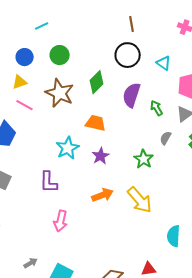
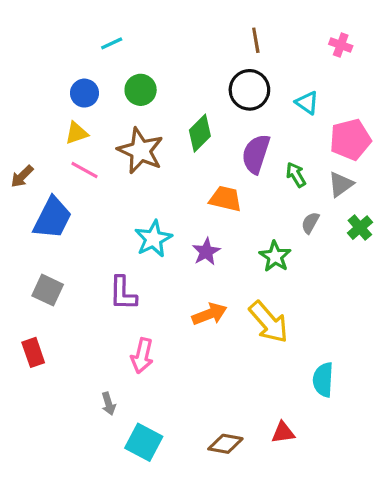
orange trapezoid: (96, 123) -> (225, 199), moved
gray arrow: (31, 263) -> (109, 404), moved, turned 104

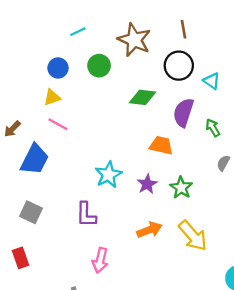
cyan triangle: (307, 103) -> (212, 81), moved
green diamond: (200, 133) -> (142, 97), turned 52
brown star: (141, 151) -> (134, 40), moved
green star: (275, 256) -> (181, 188), moved

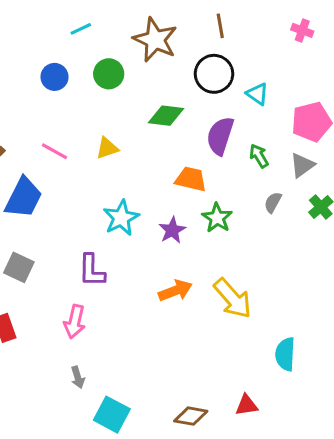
yellow triangle: (52, 97) -> (107, 148), moved
green star: (181, 188) -> (217, 218), moved
pink arrow: (100, 260) -> (75, 322), moved

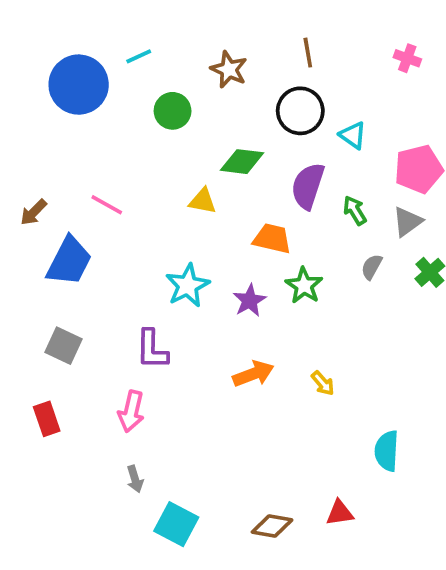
brown star: (155, 40) -> (229, 70), size x0.7
blue circle: (54, 77) -> (79, 85), moved, size x1.8
yellow triangle: (107, 148) -> (203, 201), moved, turned 30
yellow arrow: (233, 298) -> (323, 383), size x0.5

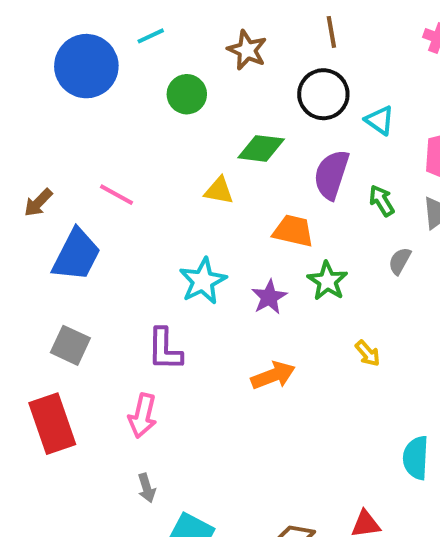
yellow arrow: (323, 383) -> (368, 353), moved
red rectangle: (47, 419) -> (52, 424), size x1.6

